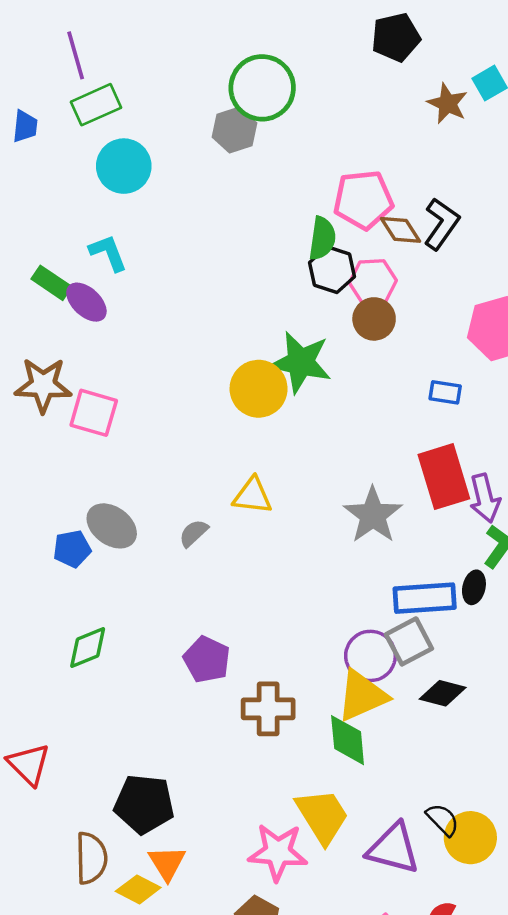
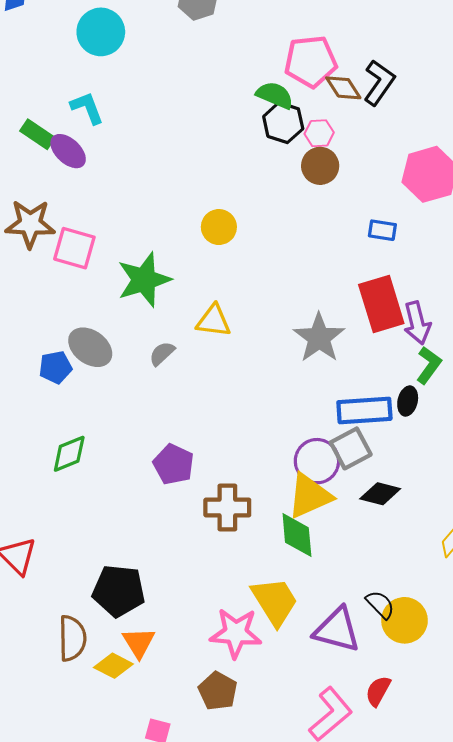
green semicircle: (322, 238) -> (275, 95), turned -75
pink hexagon: (373, 282) -> (319, 133), size x0.7
green star: (301, 362) -> (144, 280), moved, turned -30
yellow circle: (259, 389) -> (219, 227), size x0.7

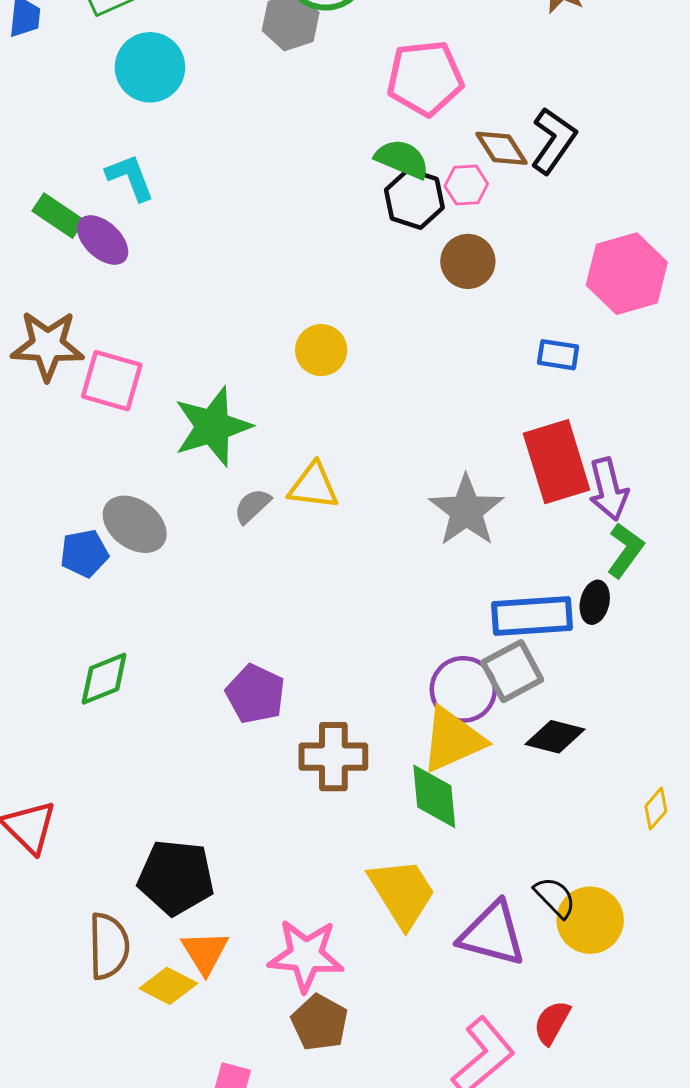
pink pentagon: (311, 61) -> (425, 78), moved
pink hexagon: (319, 133) -> (466, 185), moved
gray semicircle: (162, 354) -> (252, 506), moved
pink star: (236, 633) -> (306, 955), moved

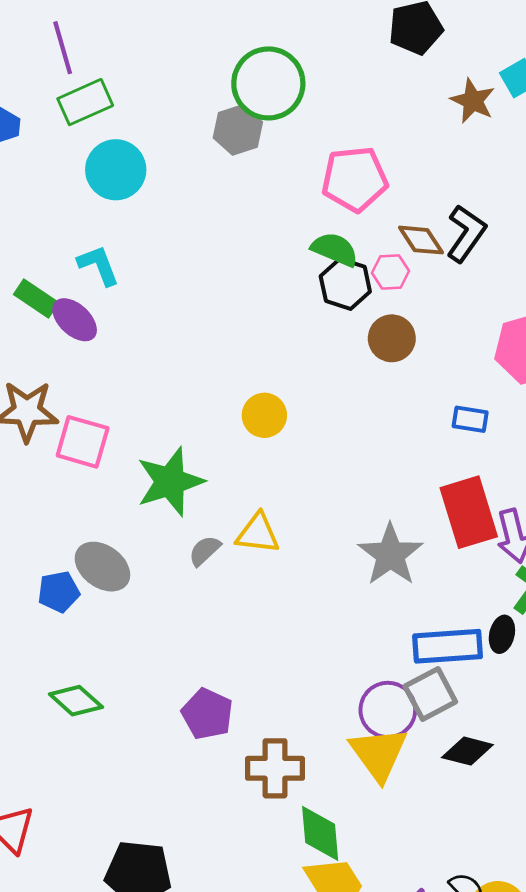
green diamond: (104, 679) -> (76, 701), turned 64
yellow triangle: (453, 740) -> (379, 754), turned -42
green diamond: (434, 796) -> (320, 833), moved

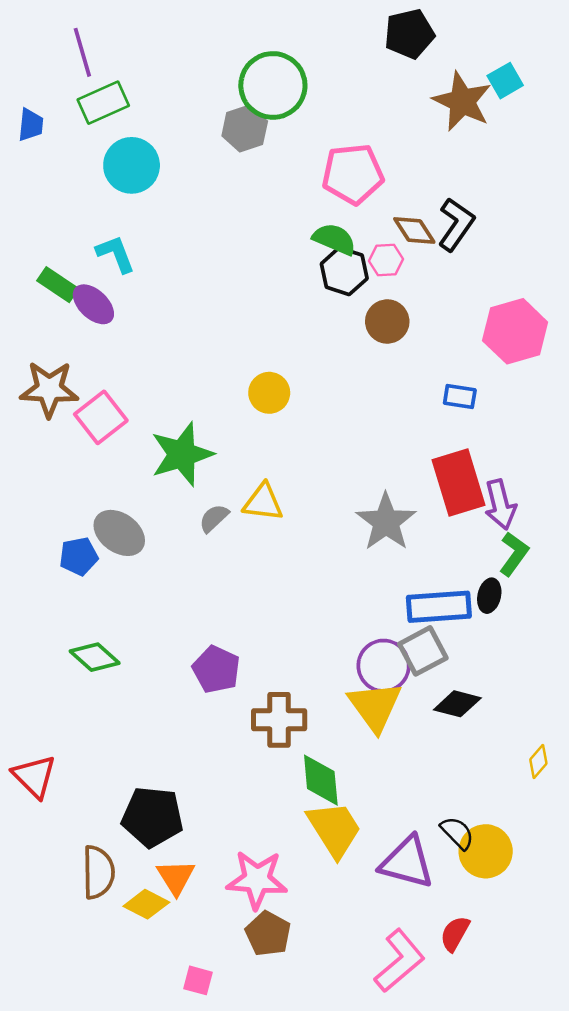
brown star: (473, 101) -> (462, 101), size x1.4
pink square: (83, 442) -> (101, 417), turned 36

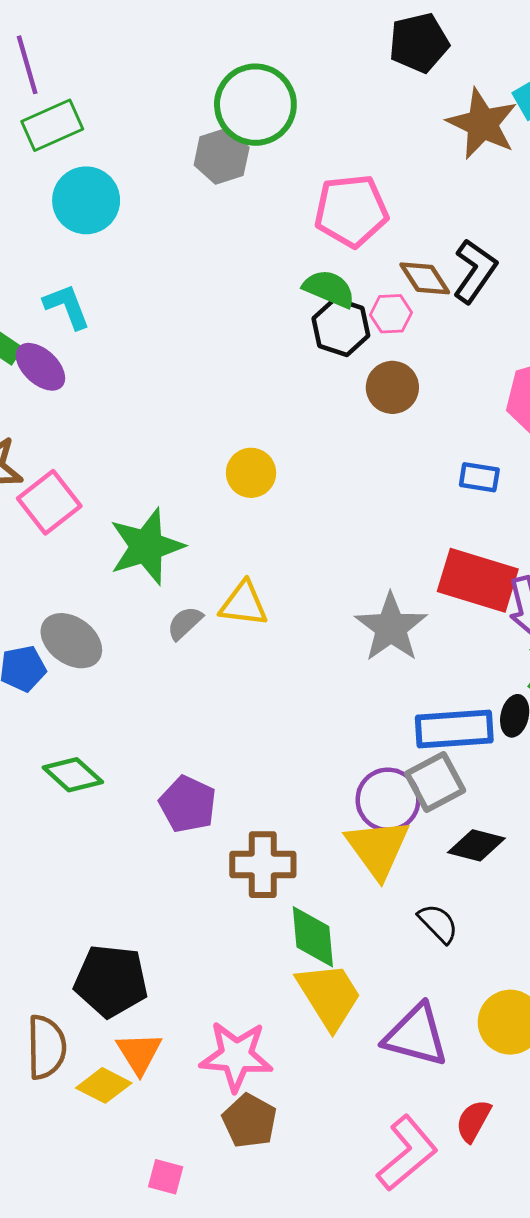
red rectangle: (459, 483) -> (478, 580), turned -56
green diamond: (95, 657) -> (73, 775), moved
black semicircle: (457, 833) -> (438, 923), moved

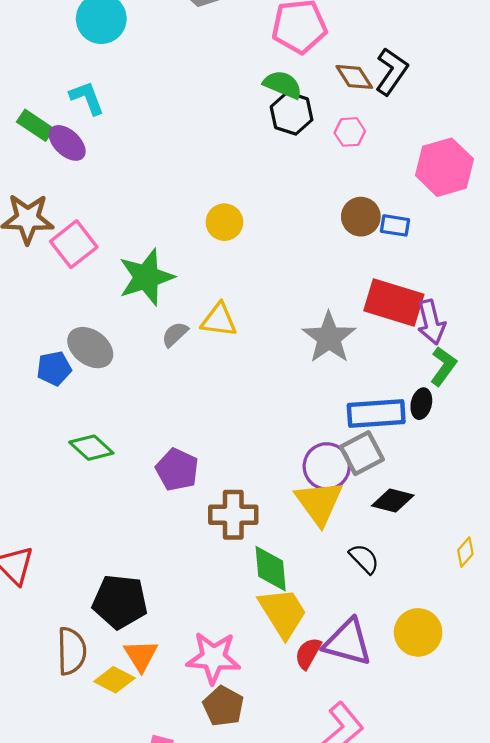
pink hexagon: (391, 314) -> (350, 132), moved
brown circle: (392, 387) -> (361, 217), moved
red semicircle: (473, 1121) -> (308, 653), moved

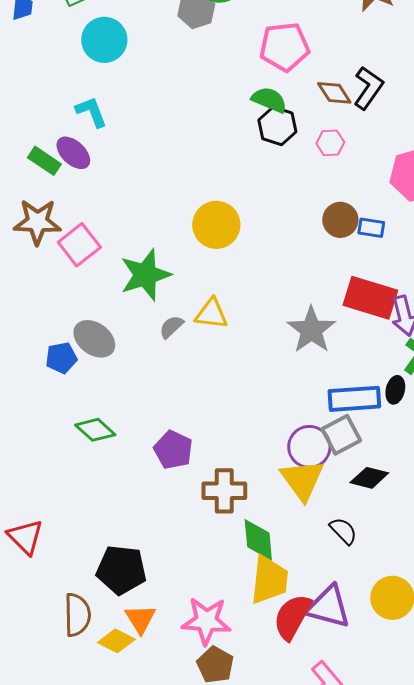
green rectangle: (35, 125) -> (44, 161), moved
yellow circle: (224, 222) -> (216, 225), size x1.4
yellow trapezoid: (283, 613) -> (269, 580), turned 38
red semicircle: (308, 653) -> (292, 617), size x1.6

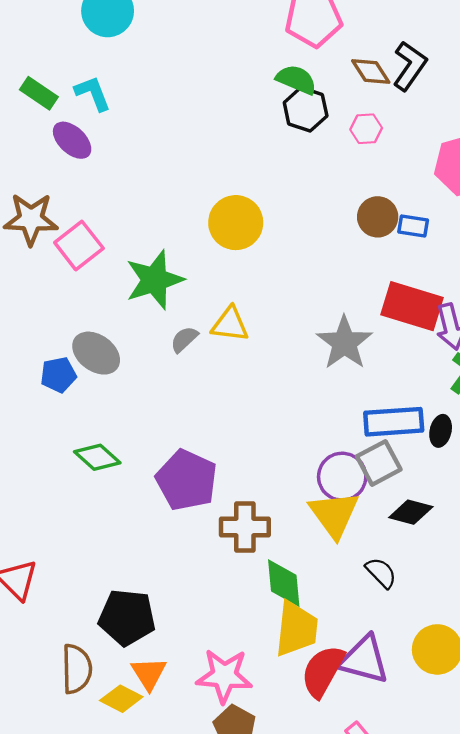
green rectangle: (44, 161) -> (39, 93), moved
black ellipse: (395, 390) -> (441, 431), moved
purple pentagon: (173, 450) -> (187, 480), size x1.4

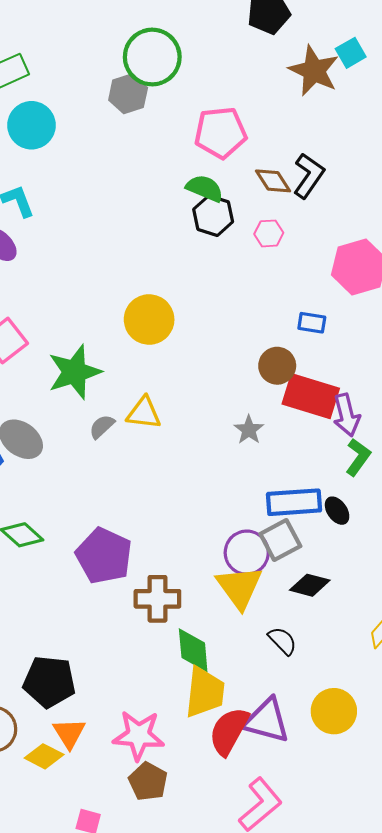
brown circle: (378, 217) -> (277, 366), moved
gray star: (344, 343) -> (249, 430), size x0.6
black ellipse: (441, 431) -> (337, 511), turned -48

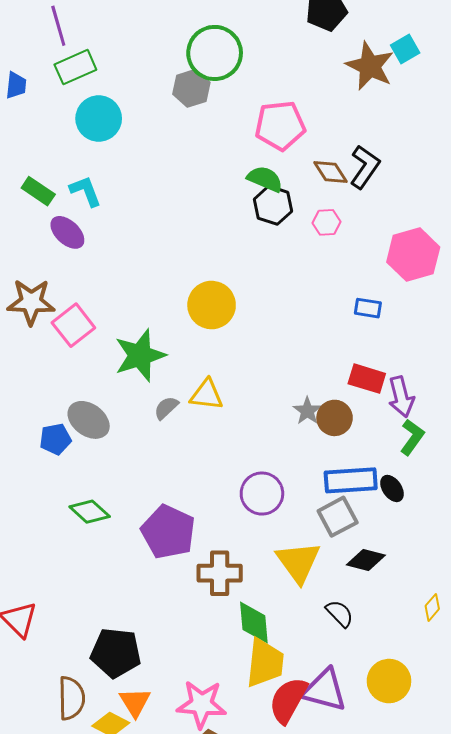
brown circle: (277, 366) -> (335, 418), moved
red rectangle: (311, 396) -> (367, 379), size x0.7
purple circle: (247, 553) -> (262, 494), moved

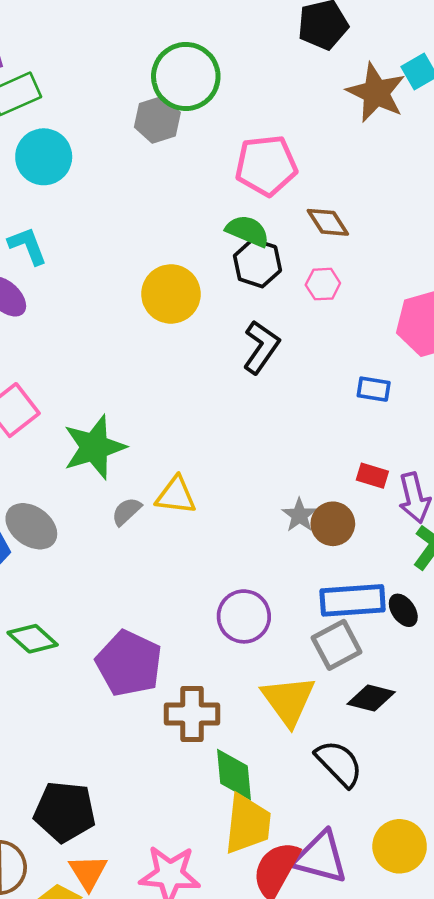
black L-shape: (365, 167) -> (261, 347), moved
yellow circle: (212, 305) -> (171, 294), moved
red rectangle: (367, 379) -> (372, 476), size x0.7
black semicircle: (340, 613) -> (339, 763), size x1.4

